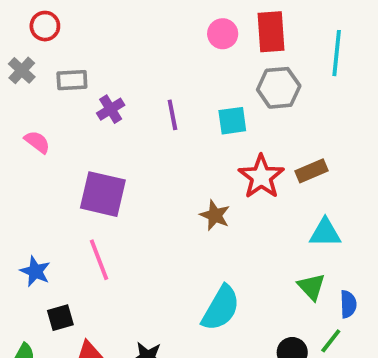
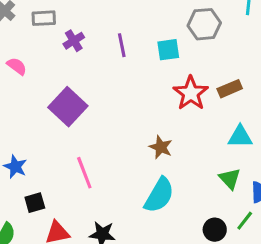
purple square: (103, 194) -> (68, 107), turned 30
brown star: (215, 215) -> (161, 147), moved
pink line: (99, 260) -> (84, 173), moved

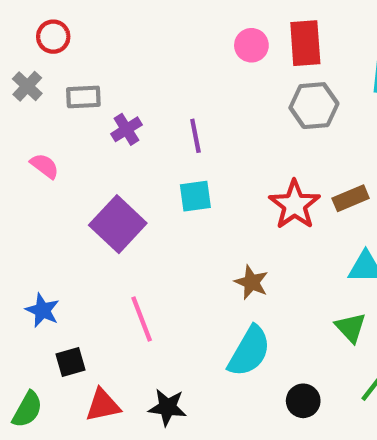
cyan square: (168, 50) -> (195, 196), moved
black circle: (215, 230) -> (303, 401), moved

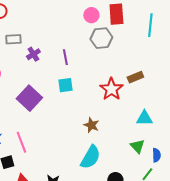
gray hexagon: (314, 106) -> (101, 38), moved
brown rectangle: (351, 198) -> (135, 77), moved
pink line: (142, 319) -> (21, 142), moved

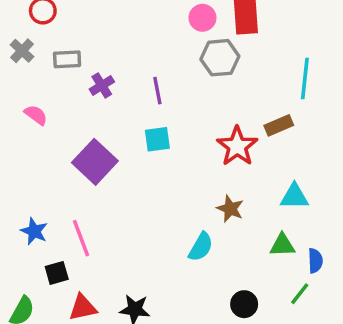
cyan line: (150, 25) -> (305, 79), moved
brown star: (91, 125) -> (230, 209), moved
green triangle: (137, 146) -> (282, 245), turned -49
cyan semicircle: (90, 157) -> (201, 247), moved, size x0.7

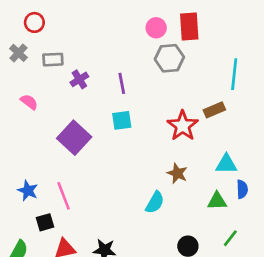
blue semicircle: (315, 261) -> (242, 189), moved

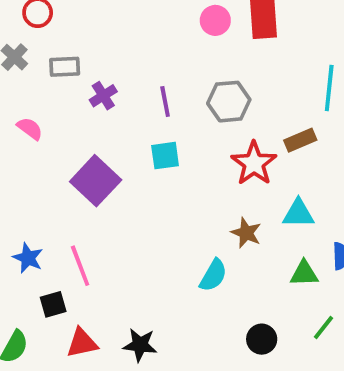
gray hexagon: (169, 58) -> (229, 102), moved
cyan triangle: (226, 164) -> (298, 214), moved

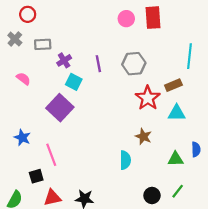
cyan square: (165, 156) -> (74, 82), moved, turned 35
cyan triangle: (298, 214) -> (177, 113), moved
blue star: (28, 258) -> (22, 138), moved
cyan semicircle: (213, 275) -> (125, 160), turned -30
green line: (323, 328) -> (178, 191), moved

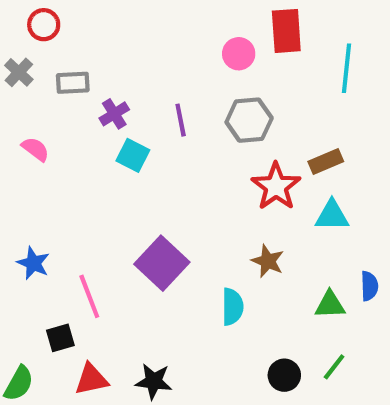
pink circle: (126, 19) -> (239, 54), moved
cyan line: (189, 56) -> (346, 68), moved
purple square: (60, 108) -> (162, 263), moved

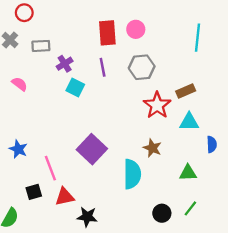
red rectangle: (286, 31) -> (107, 33), moved
blue semicircle: (369, 286) -> (212, 144), moved
cyan semicircle: (232, 307) -> (132, 174), size x1.4
red triangle: (91, 379) -> (65, 197), moved

